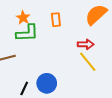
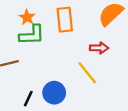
orange rectangle: (56, 20) -> (65, 20), size x1.5
yellow line: (88, 62) -> (87, 73), moved

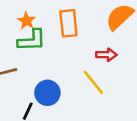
blue circle: (54, 93) -> (47, 93), moved

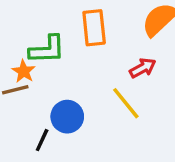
orange star: (26, 21) -> (24, 71), moved
red arrow: (106, 55) -> (143, 68), turned -30

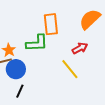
green L-shape: (47, 50) -> (37, 43), moved
blue circle: (67, 117) -> (16, 69), moved

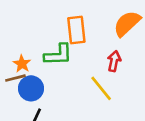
red arrow: (80, 48) -> (114, 61), turned -49

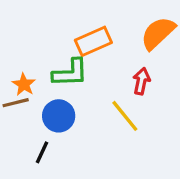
orange rectangle: (76, 30) -> (93, 41), turned 72
blue circle: (31, 88) -> (59, 116), moved

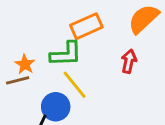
blue circle: (59, 116) -> (56, 107), moved
yellow line: (125, 116) -> (75, 85), moved

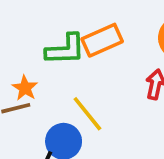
green L-shape: (66, 54) -> (65, 49), moved

